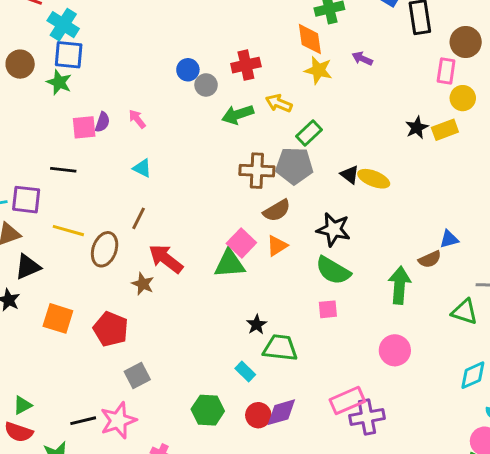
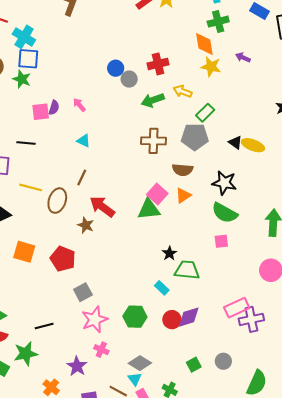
brown cross: (257, 171) -> (154, 141), moved
brown semicircle: (277, 211) -> (183, 170), turned 36
pink star: (118, 420) -> (95, 319), moved

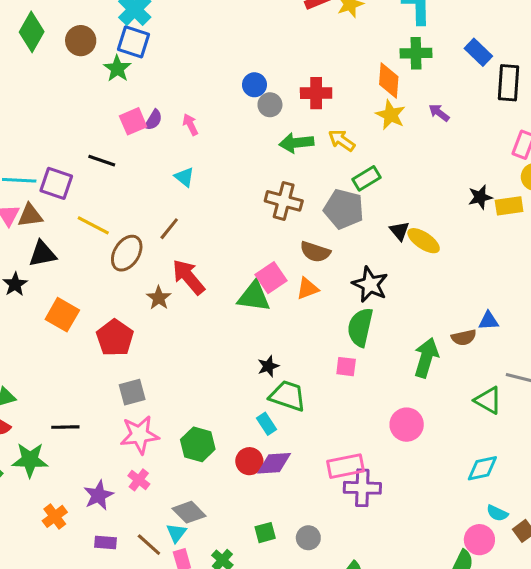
pink square: (41, 112) -> (133, 121), turned -30
green semicircle: (225, 213) -> (360, 327), turned 60
cyan rectangle: (162, 288) -> (267, 424), moved

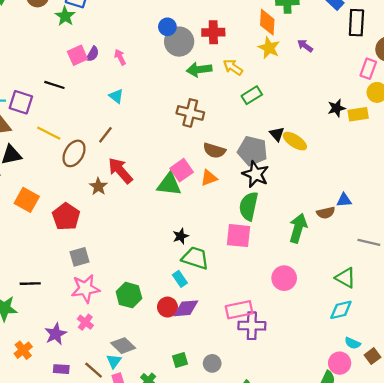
gray circle: (270, 105) -> (179, 42), size x1.6
gray pentagon: (344, 209) -> (253, 151), moved
pink square: (346, 367) -> (238, 236), size x1.6
green triangle: (488, 400) -> (346, 278), moved

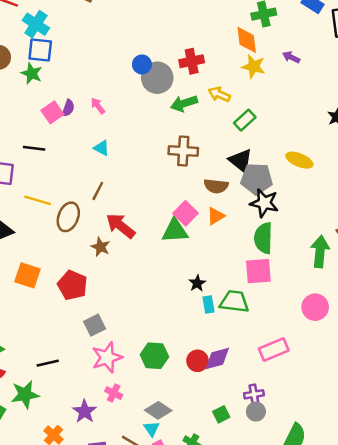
black triangle: (277, 134) -> (241, 161), moved, size x1.5
green trapezoid: (195, 258) -> (234, 301), moved
cyan rectangle: (180, 279) -> (208, 304), moved, turned 35
purple cross: (252, 326) -> (254, 394), moved, size x0.7

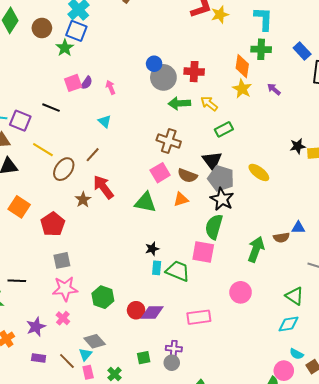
pink square: (185, 213) -> (160, 173), moved

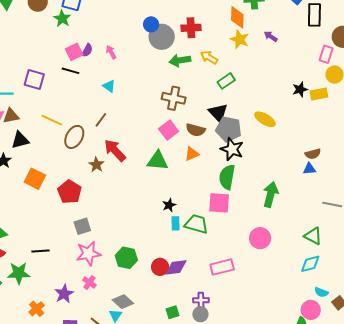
black line: (51, 108) -> (70, 71), moved
purple square: (20, 121) -> (34, 80), moved
brown semicircle: (281, 237) -> (313, 154), moved

